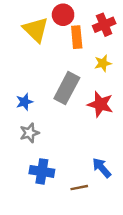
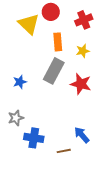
orange rectangle: (77, 37) -> (58, 42), moved
gray star: (29, 133) -> (16, 118), moved

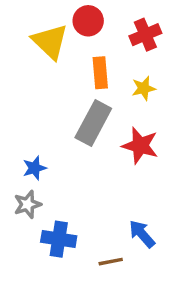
blue star: (20, 82) -> (34, 168), moved

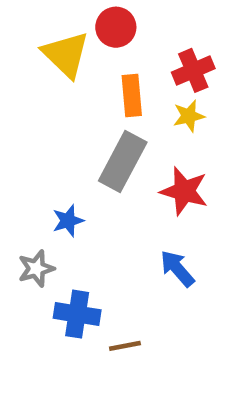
red cross: (145, 35) -> (193, 70), moved
blue star: (34, 168) -> (68, 221), moved
blue arrow: (142, 234) -> (177, 269), moved
brown line: (111, 262) -> (125, 346), moved

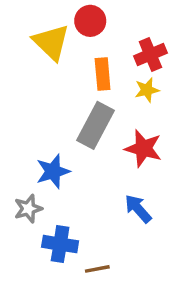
blue star: (68, 221) -> (53, 171), size x1.4

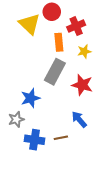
red cross: (150, 55) -> (76, 26), moved
brown line: (97, 269) -> (61, 138), moved

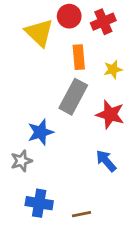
red cross: (76, 26) -> (103, 22), moved
brown line: (61, 138) -> (81, 214), moved
blue cross: (35, 140) -> (39, 203), moved

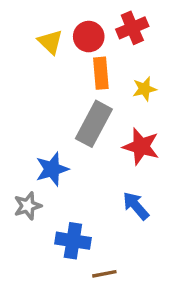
red circle: (69, 16) -> (89, 37), moved
yellow triangle: (39, 33) -> (50, 42), size x0.7
blue cross: (39, 203) -> (73, 241), moved

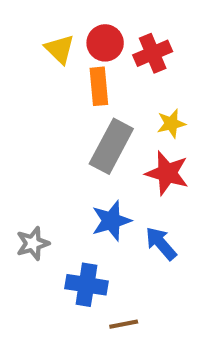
red cross: (132, 28) -> (153, 53), moved
orange rectangle: (101, 73) -> (99, 86), moved
yellow star: (145, 89) -> (171, 124), moved
blue star: (52, 169) -> (111, 221), moved

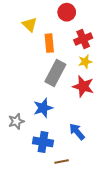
red circle: (105, 43) -> (67, 12), moved
red cross: (153, 53) -> (83, 39), moved
blue star: (111, 221) -> (43, 108), moved
blue arrow: (161, 243) -> (77, 132), moved

